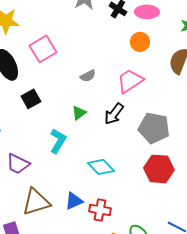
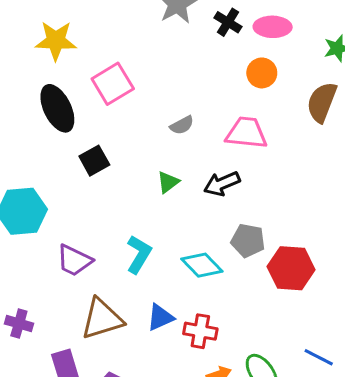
pink trapezoid: (130, 81) -> (246, 133), turned 40
black arrow: (114, 114) -> (222, 184), turned 30
gray pentagon: (154, 128) -> (248, 241), moved, size x0.7
cyan L-shape: (58, 141) -> (139, 254), moved

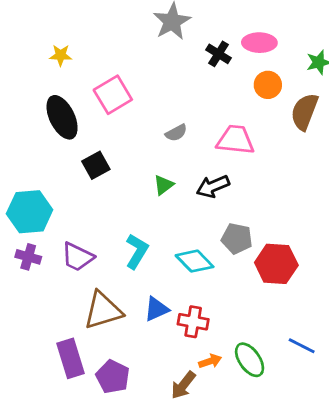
black cross: (228, 22) -> (219, 54), moved
yellow star: (56, 41) -> (61, 55), size x0.6
orange circle: (262, 73) -> (268, 85), moved
purple cross: (19, 324) -> (28, 257), moved

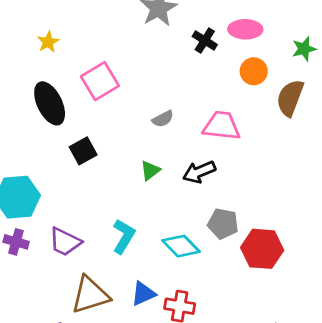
yellow star: (61, 55) -> (48, 42), turned -30

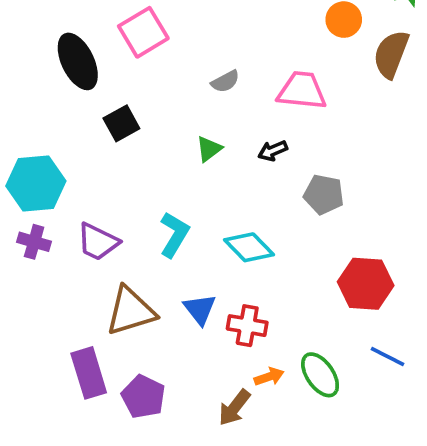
black arrow: (199, 172) -> (273, 151), size x0.7
gray pentagon: (223, 224) -> (324, 194), moved
red hexagon: (262, 249) -> (366, 284), moved
blue triangle: (143, 294) -> (200, 309), turned -44

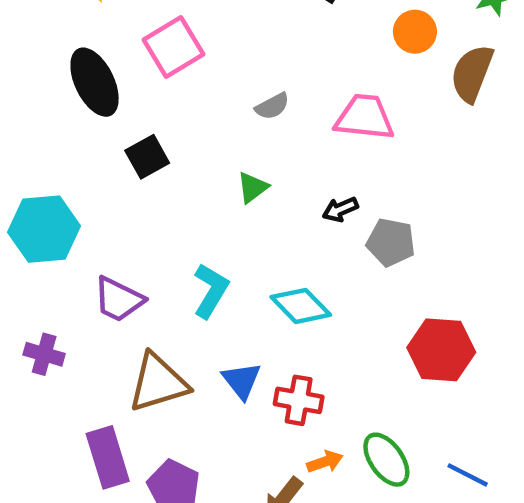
black arrow: (273, 151) -> (340, 209), moved
purple cross: (34, 242) -> (44, 354), moved
blue line: (387, 357) -> (468, 475), moved

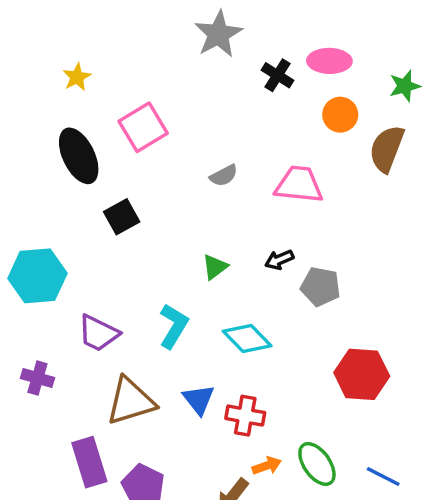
green triangle: (253, 187) -> (215, 267), moved

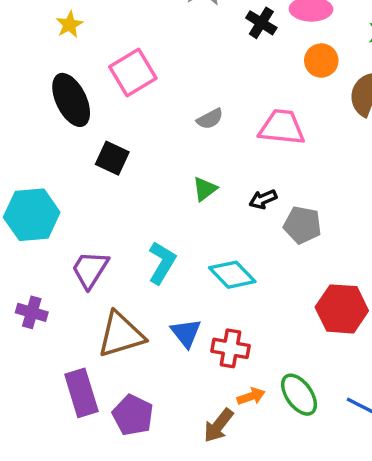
black square: (122, 217) -> (112, 158), turned -36
green triangle: (215, 267) -> (205, 189), moved
purple trapezoid: (98, 333) -> (90, 270), turned 96

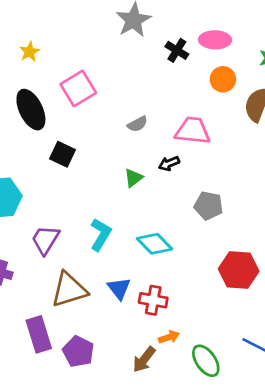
black arrow: (263, 199) -> (169, 163), moved
green ellipse: (299, 395) -> (206, 361), moved

